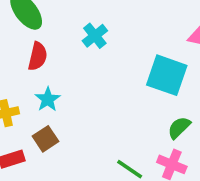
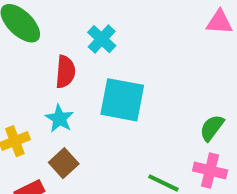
red semicircle: (38, 56) -> (65, 72), moved
cyan square: (167, 75) -> (122, 100), moved

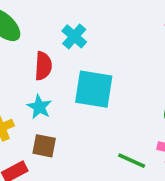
brown square: (64, 163) -> (44, 146), turned -35

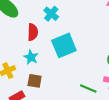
cyan square: (94, 89) -> (64, 45), turned -30

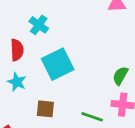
brown square: (35, 81) -> (45, 109), moved

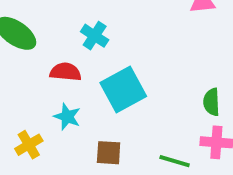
red semicircle: (17, 50) -> (65, 72), turned -80
green semicircle: (120, 76) -> (212, 102), turned -30

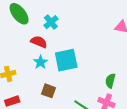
cyan cross: (95, 36) -> (51, 22), moved
cyan star: (67, 117) -> (40, 62), moved

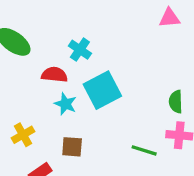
cyan cross: (51, 22) -> (80, 50), moved
brown square: (48, 91) -> (72, 147), moved

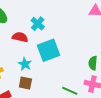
cyan star: (65, 104) -> (25, 64), moved

